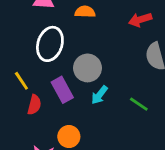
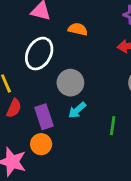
purple rectangle: (62, 90) -> (44, 117), moved
green line: (139, 104) -> (113, 126), turned 54

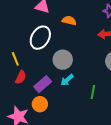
purple rectangle: (44, 117) -> (43, 84), turned 66

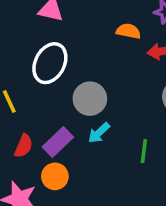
orange semicircle: (69, 21) -> (128, 31), moved
red semicircle: (21, 77) -> (24, 146), moved

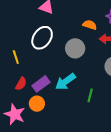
gray circle: (90, 99) -> (75, 48), moved
cyan arrow: (99, 133) -> (65, 82), size x1.5

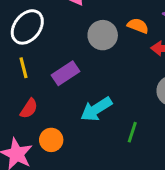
white ellipse: (42, 38) -> (27, 27), moved
gray circle: (75, 48) -> (103, 35), moved
purple rectangle: (41, 84) -> (66, 73), moved

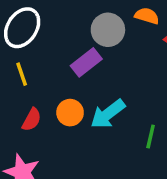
purple rectangle: (66, 73) -> (86, 62), moved
orange circle: (51, 140) -> (70, 113), moved

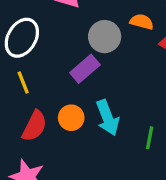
cyan arrow: (108, 114) -> (108, 118), turned -72
red semicircle: (32, 120) -> (34, 126), size x1.4

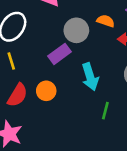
cyan arrow: (108, 118) -> (90, 77), moved

